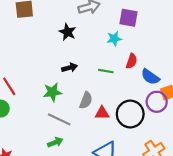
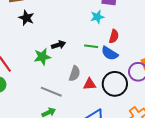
black star: (67, 32) -> (26, 18), moved
blue semicircle: (150, 77) -> (110, 53), moved
green star: (52, 92) -> (42, 57), moved

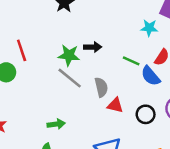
gray semicircle: (75, 74) -> (101, 87), turned -49
black circle: (115, 84) -> (146, 114), size x0.6
gray line: (51, 92) -> (70, 78), moved

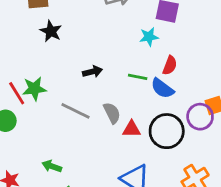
green star: (69, 55) -> (34, 89), moved
black circle: (146, 114) -> (167, 131), size x1.6
green arrow: (56, 124) -> (52, 166), moved, turned -140

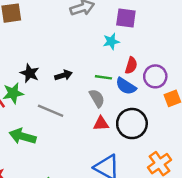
black star: (51, 31) -> (30, 73), moved
gray semicircle: (112, 113) -> (97, 98), moved
purple circle: (200, 117) -> (155, 76), moved
green arrow: (52, 166) -> (23, 136), moved, size x1.5

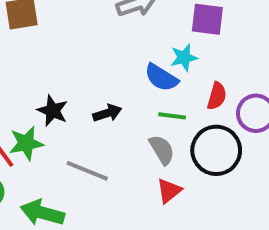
blue semicircle: (126, 86) -> (161, 78), moved
red triangle: (101, 124) -> (169, 191), turned -35
black circle: (132, 124) -> (216, 150), moved

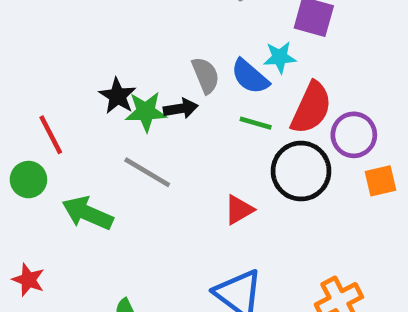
red semicircle: (217, 96) -> (311, 108), size x1.6
green star: (26, 143) -> (146, 112), moved
gray semicircle: (162, 150) -> (206, 75), moved

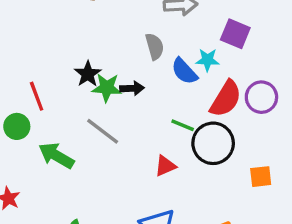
gray semicircle: (206, 75) -> (155, 46), moved
green line: (256, 123) -> (183, 125), moved
purple circle: (354, 135) -> (261, 97), moved
orange square: (380, 181) -> (261, 177), moved

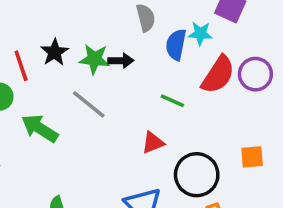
blue semicircle: (184, 71) -> (176, 45), turned 52
black star: (88, 74) -> (55, 52), moved
black circle: (213, 143) -> (197, 175), moved

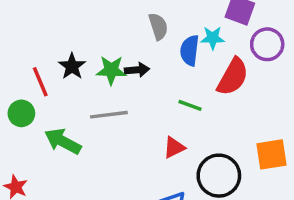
purple circle: (255, 74) -> (267, 44), moved
gray line: (89, 104) -> (109, 115), turned -42
orange square: (252, 157) -> (272, 154), size x1.4

